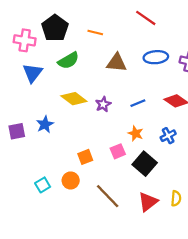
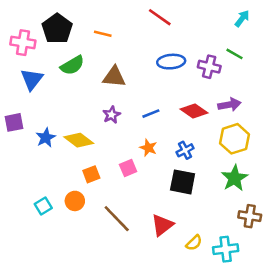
brown triangle: (117, 63) -> (114, 77), moved
yellow diamond: (74, 99) -> (79, 140), moved
purple square: (17, 131) -> (14, 122), moved
black square: (145, 164) -> (183, 182), moved, turned -30
yellow semicircle: (176, 198) -> (194, 243), moved, turned 40

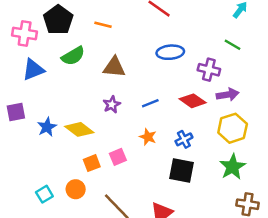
purple cross: (209, 67) -> (209, 70), moved
blue triangle: (32, 79) -> (33, 70), turned 30
pink square: (128, 168) -> (118, 157), moved

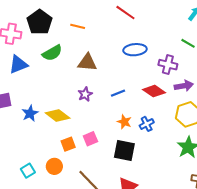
orange star: (148, 137) -> (124, 122), moved
black square: (181, 171) -> (124, 150), moved

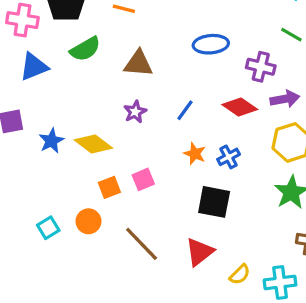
blue line: (118, 93) -> (185, 110), turned -32
black square: (124, 150) -> (214, 202), moved

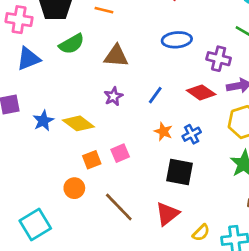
cyan square: (48, 228) -> (35, 225), moved, size x1.6

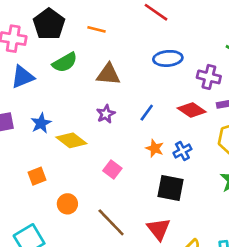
blue star: (43, 121) -> (41, 123), moved
pink square: (120, 153) -> (112, 169), turned -30
orange square: (92, 160) -> (37, 176), moved
red triangle: (167, 214) -> (159, 229), turned -30

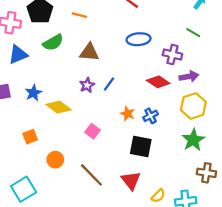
blue line: (147, 113) -> (109, 84), moved

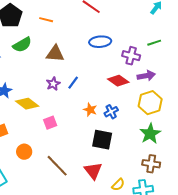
green line: (193, 33) -> (154, 43), moved, turned -48
pink square: (93, 131) -> (50, 123), moved, turned 32
brown cross: (206, 173) -> (151, 164), moved

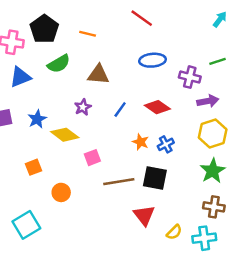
red diamond: (118, 81) -> (157, 107), moved
purple star: (53, 84) -> (83, 107), moved
brown line: (57, 166) -> (119, 182), moved, turned -55

